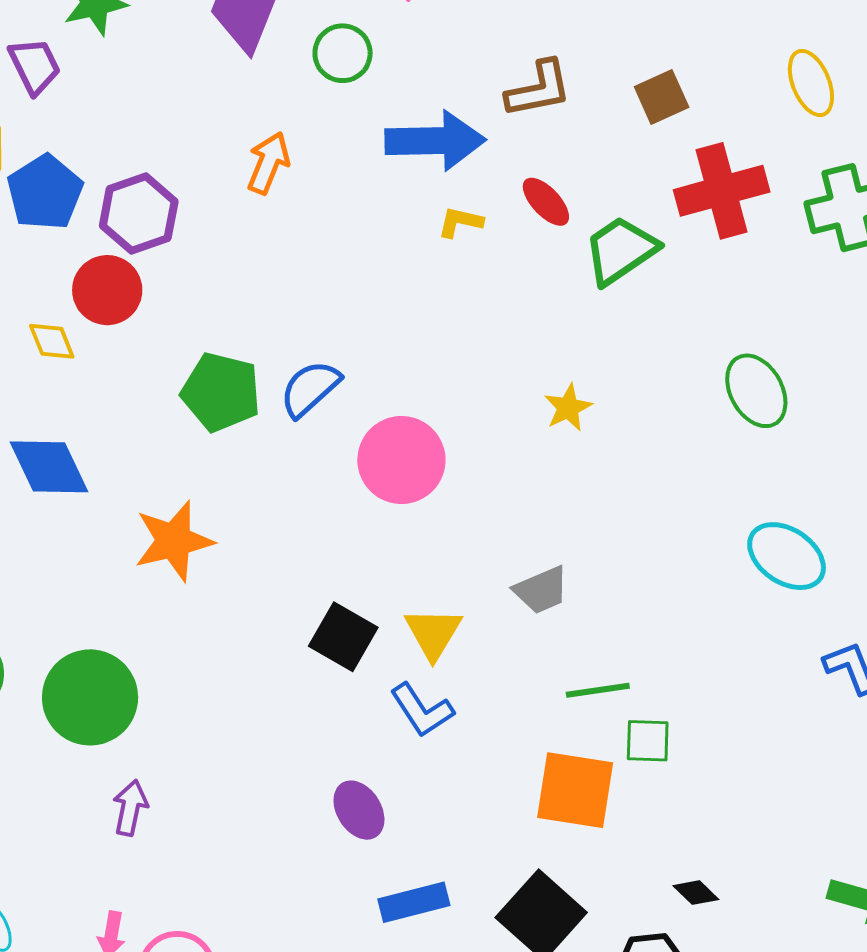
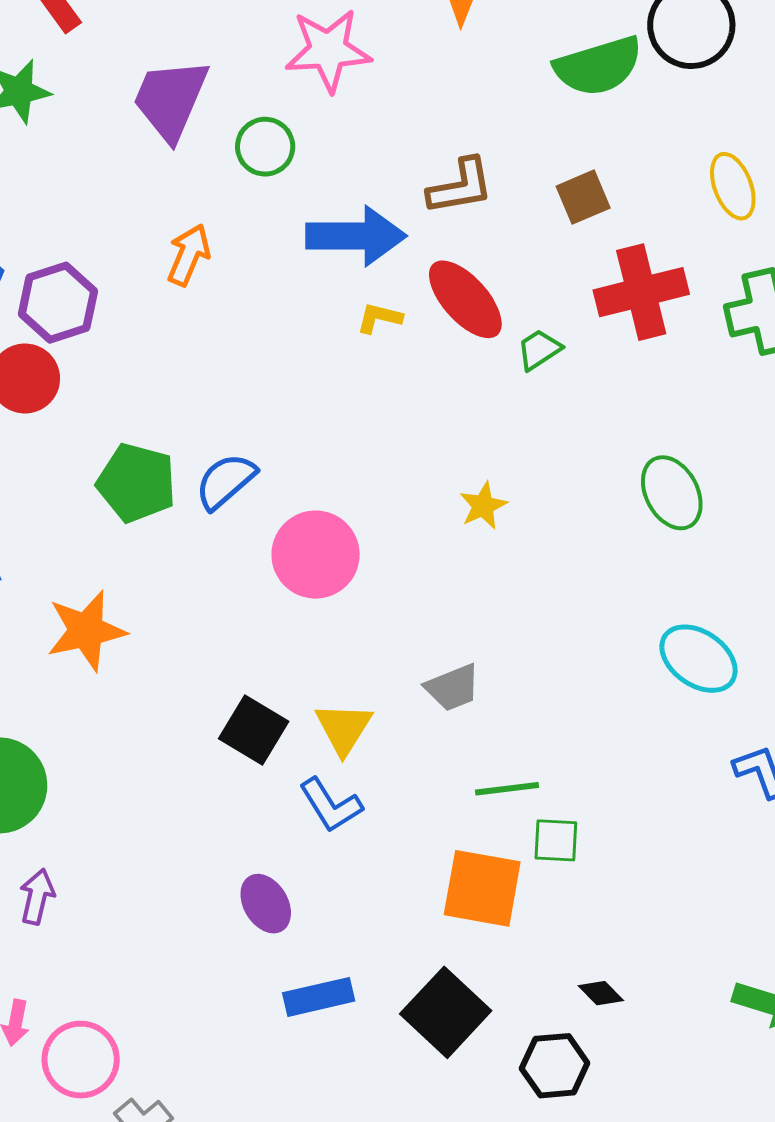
red ellipse: (546, 202) -> (465, 299), size x1.6
green trapezoid: (621, 250) -> (539, 350), size x0.6

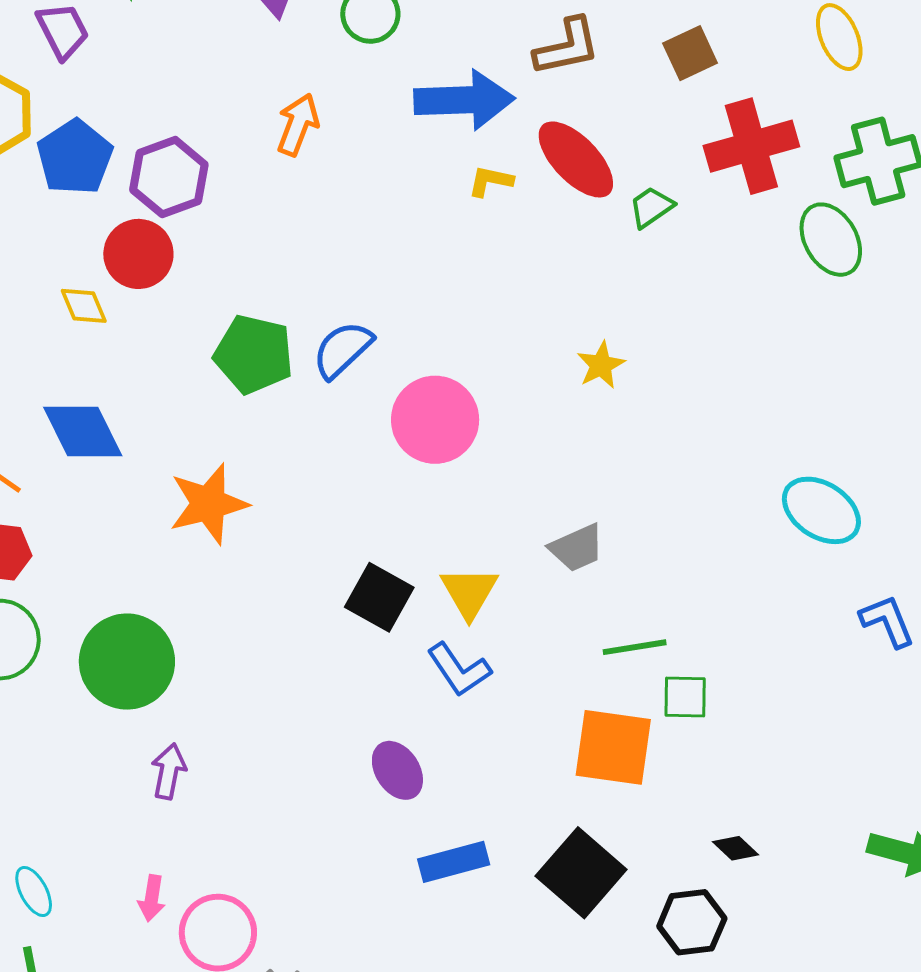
green ellipse: (672, 493) -> (831, 240), moved

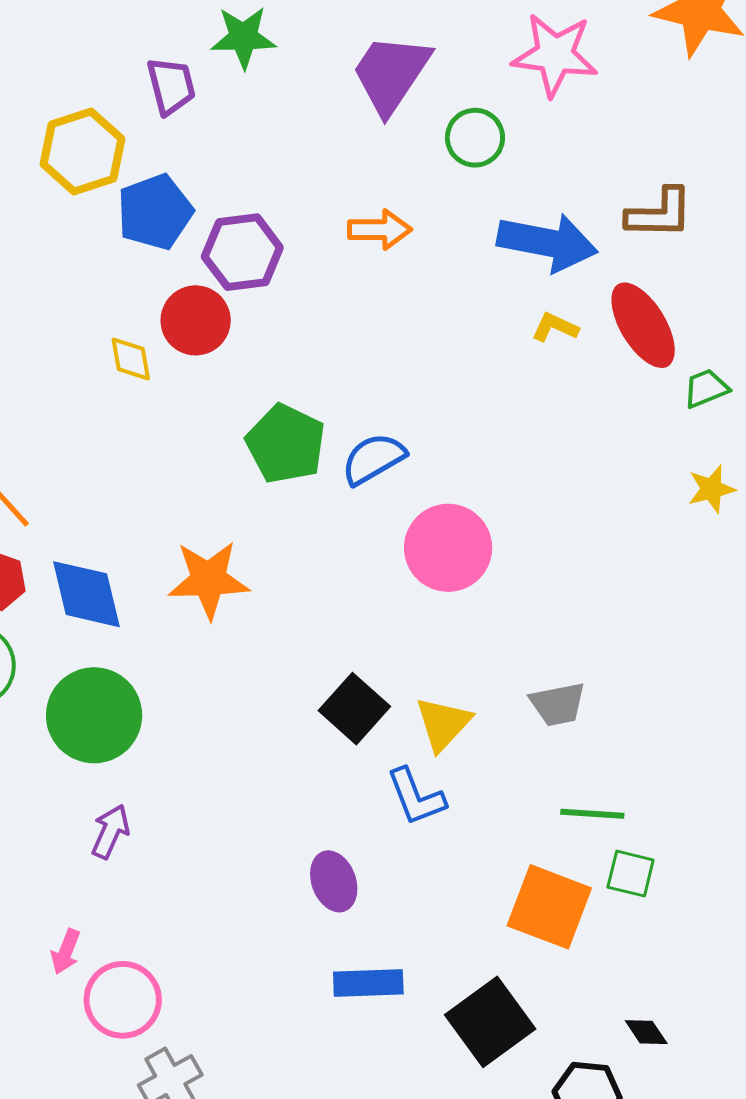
orange arrow: (298, 125) -> (380, 230), turned 56
yellow star: (601, 365) -> (711, 489), moved
blue diamond: (83, 431) -> (86, 594), moved

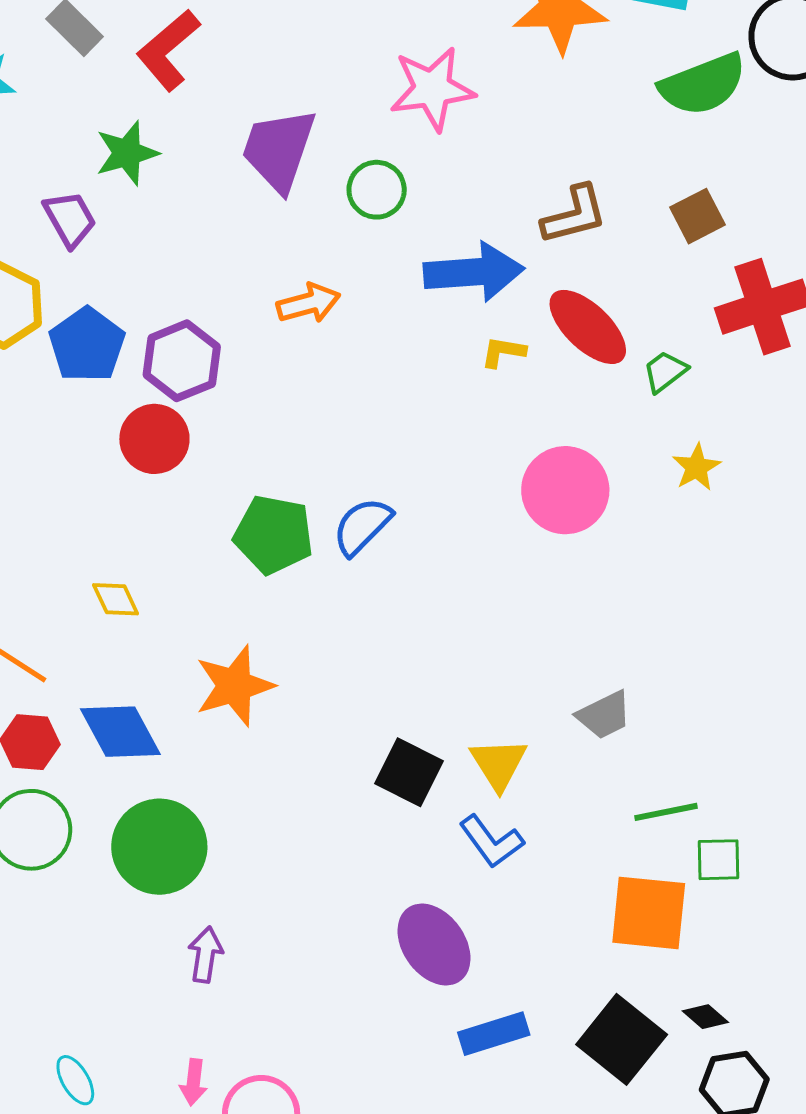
yellow diamond: (131, 359) -> (116, 599), moved
pink circle: (448, 548) -> (565, 490), moved
purple ellipse: (334, 881) -> (434, 945), size x1.4
black diamond: (646, 1032) -> (705, 1017), moved

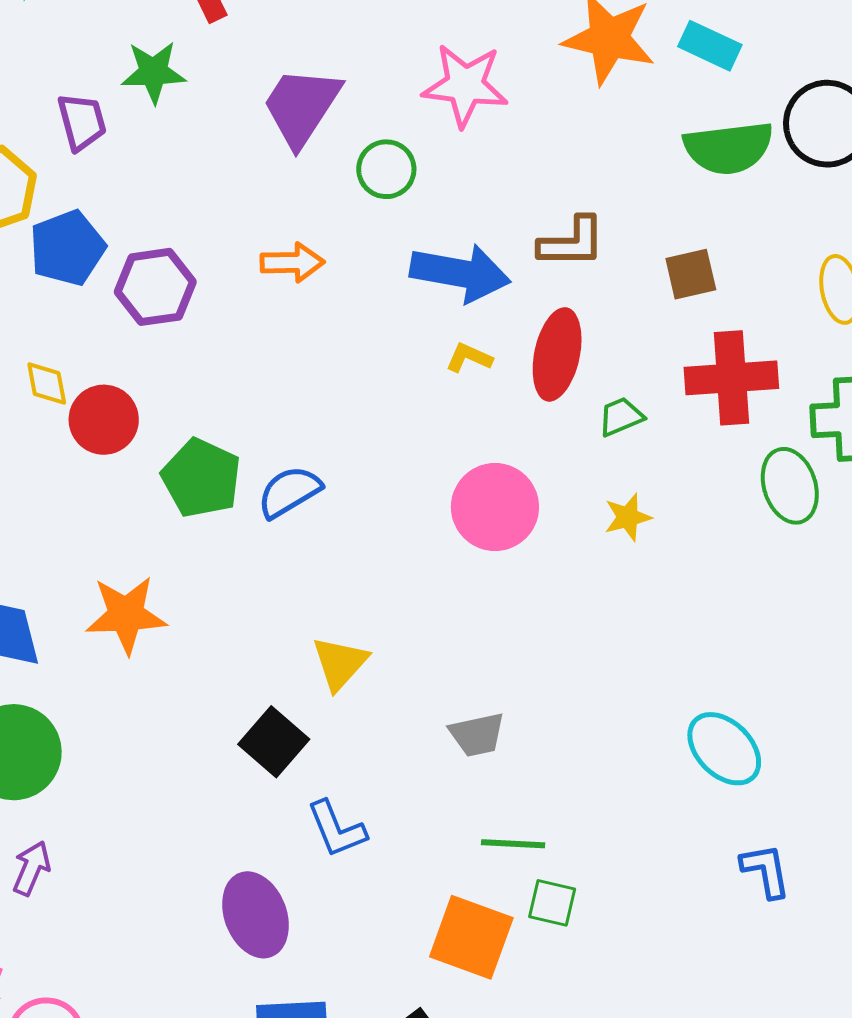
red ellipse: (588, 327) -> (557, 354), turned 44
red circle: (154, 439) -> (104, 420), moved
yellow diamond: (116, 599) -> (47, 383), moved
yellow triangle: (499, 764) -> (340, 663), moved

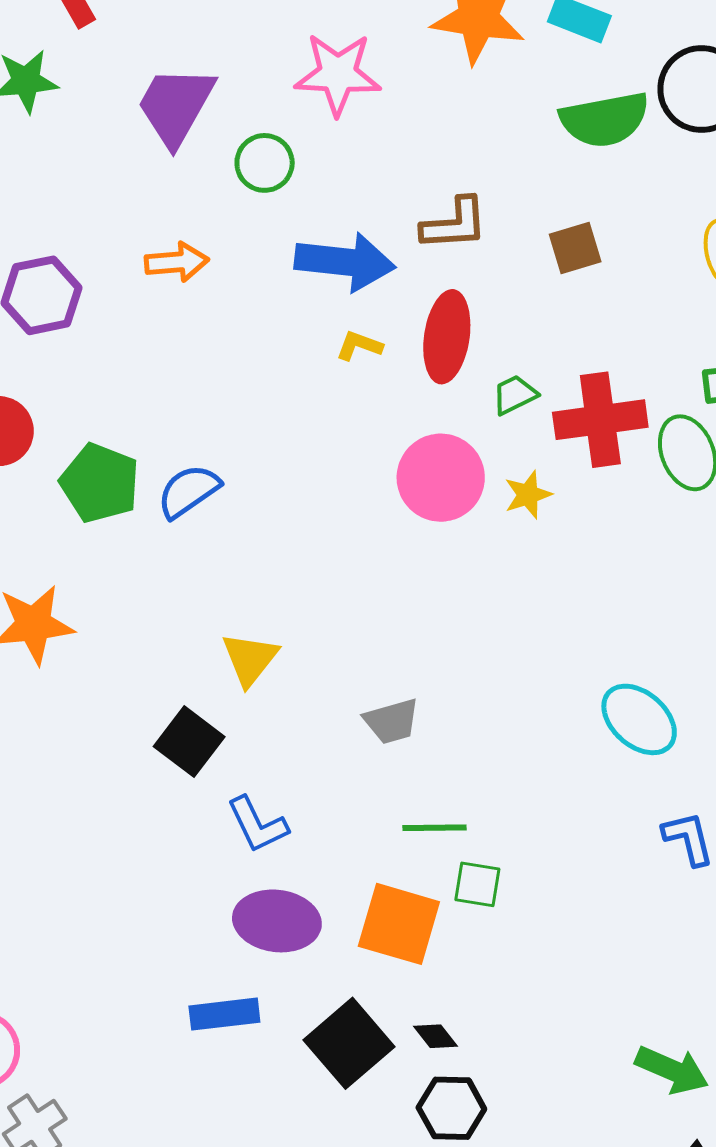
red cross: (731, 378) -> (600, 420), moved
pink circle: (495, 507) -> (441, 478), moved
purple ellipse: (255, 915) -> (277, 921), moved, turned -58

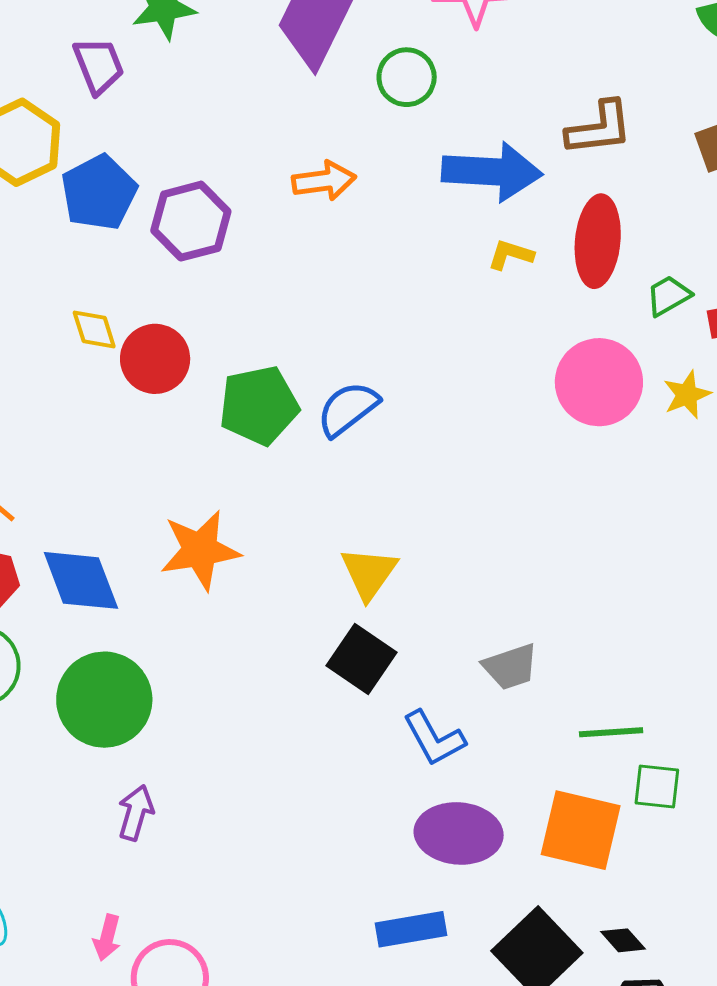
green pentagon: (100, 483) -> (259, 405), turned -30
yellow triangle: (250, 659) -> (369, 573), moved
gray trapezoid: (392, 721) -> (510, 667), moved

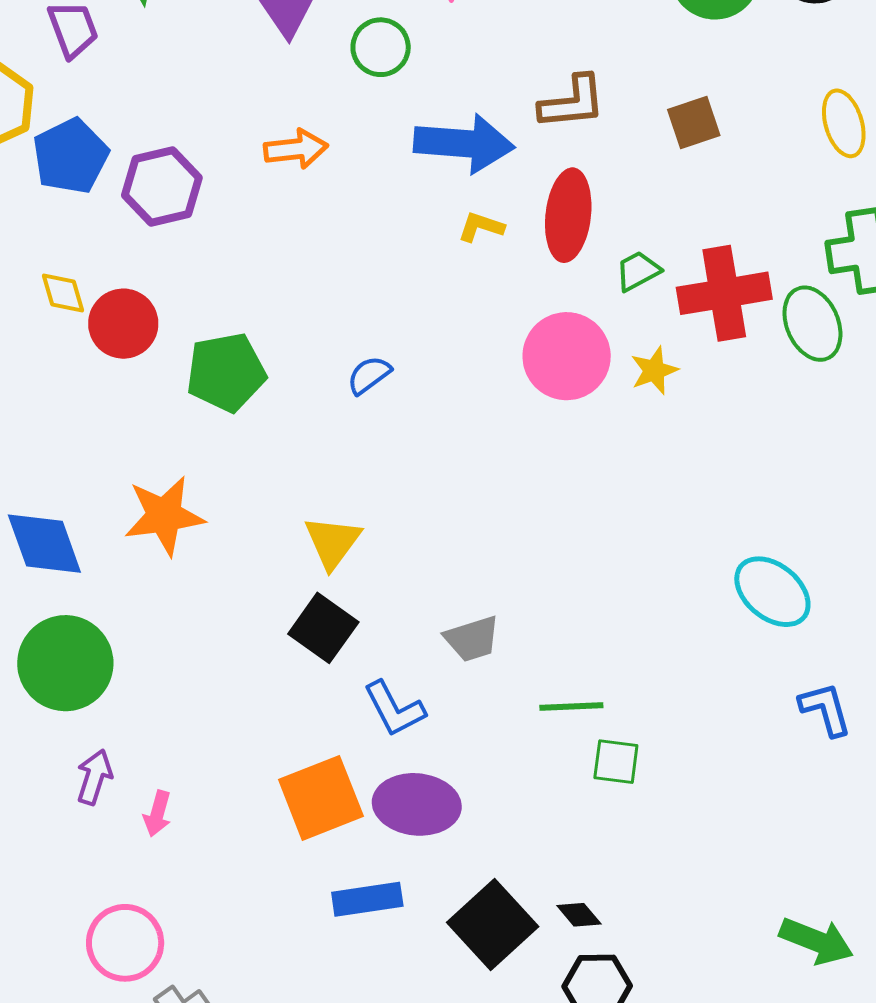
blue semicircle: (348, 409) -> (369, 375), moved, size x0.7
orange square: (581, 830) -> (321, 798), moved, turned -36
pink arrow: (107, 938) -> (157, 814), moved

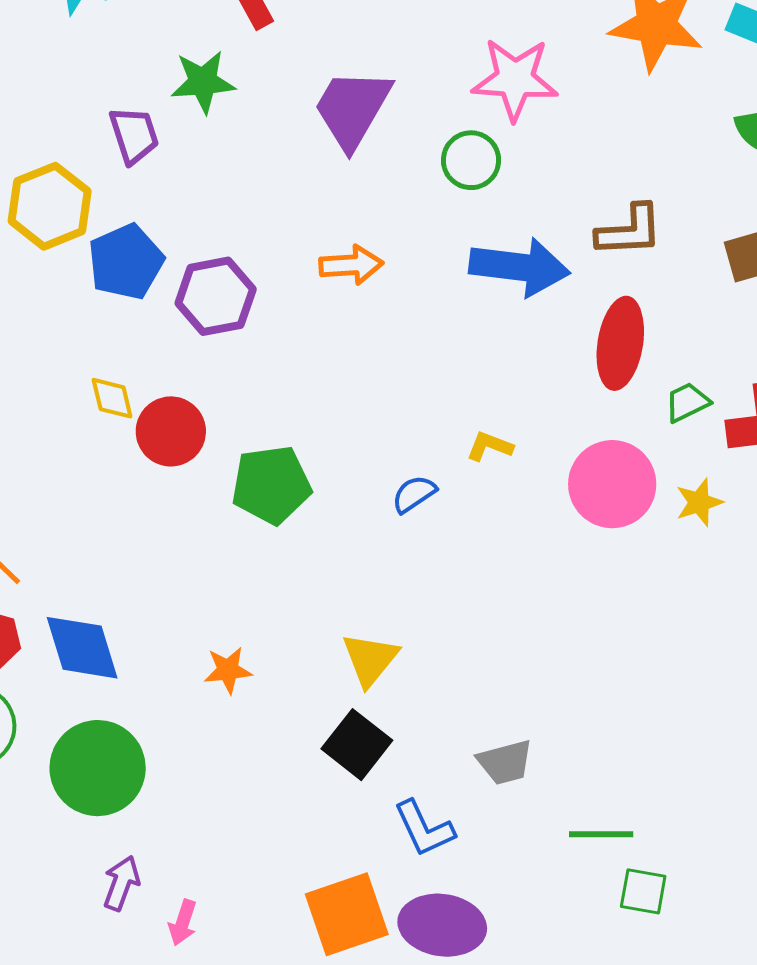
green circle: (381, 47) -> (471, 160), moved
yellow L-shape: (481, 227) -> (490, 446), moved
orange star: (164, 516) -> (228, 670), moved, size x0.6

